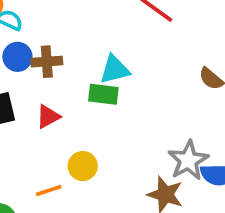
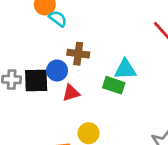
blue circle: (17, 57) -> (57, 70), moved

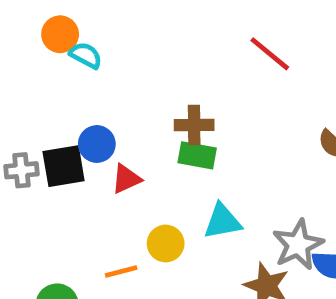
brown cross: (78, 54) -> (194, 125), moved
cyan triangle: (125, 69) -> (222, 221), moved

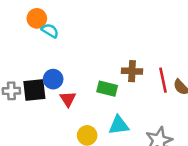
red line: (270, 54) -> (163, 80), moved, turned 35
brown cross: (194, 125) -> (132, 71), moved
red triangle: (126, 179) -> (68, 99), turned -42

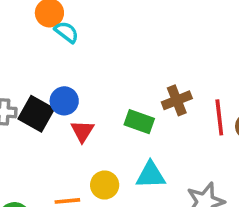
brown cross: (132, 71) -> (177, 100), turned -30
black square: (34, 90) -> (36, 114), turned 30

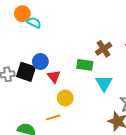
cyan triangle: (151, 175) -> (104, 83), moved, turned -48
yellow circle: (105, 185) -> (65, 98), moved

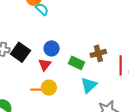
blue circle: (40, 62) -> (52, 48), moved
orange line: (53, 117) -> (37, 90), moved

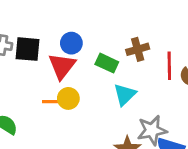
black square: (20, 52) -> (27, 49), turned -30
red triangle: (45, 65) -> (62, 66), size x1.5

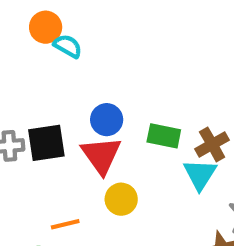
brown cross: (138, 49) -> (212, 144), moved
orange line: (52, 102) -> (65, 224), moved

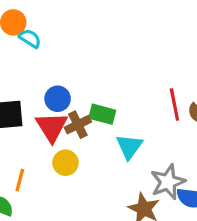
brown cross: (212, 144) -> (78, 125), moved
orange line: (65, 224) -> (20, 180), turned -65

